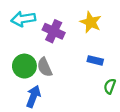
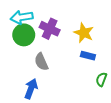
yellow star: (91, 22) -> (84, 33), moved
green circle: (24, 66) -> (24, 35), moved

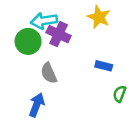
cyan arrow: (22, 17) -> (44, 21), moved
yellow star: (84, 33) -> (99, 17), moved

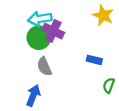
yellow star: (99, 17) -> (103, 15), moved
green circle: (28, 41) -> (39, 38), moved

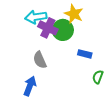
yellow star: (103, 15) -> (74, 14), moved
green circle: (39, 38) -> (63, 30), moved

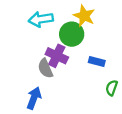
purple cross: (48, 28) -> (57, 56), moved

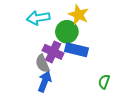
blue rectangle: (97, 62) -> (76, 50), moved, size x1.5
blue arrow: (34, 98) -> (45, 82), moved

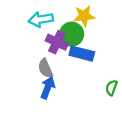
yellow star: (79, 15) -> (84, 16), turned -30
purple cross: (53, 52) -> (57, 42), moved

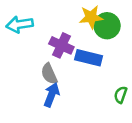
cyan arrow: (41, 19) -> (20, 24), moved
green circle: (72, 34) -> (107, 26), moved

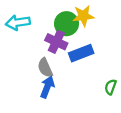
green circle: (107, 26) -> (67, 24), moved
blue rectangle: (89, 58) -> (81, 53), turned -35

